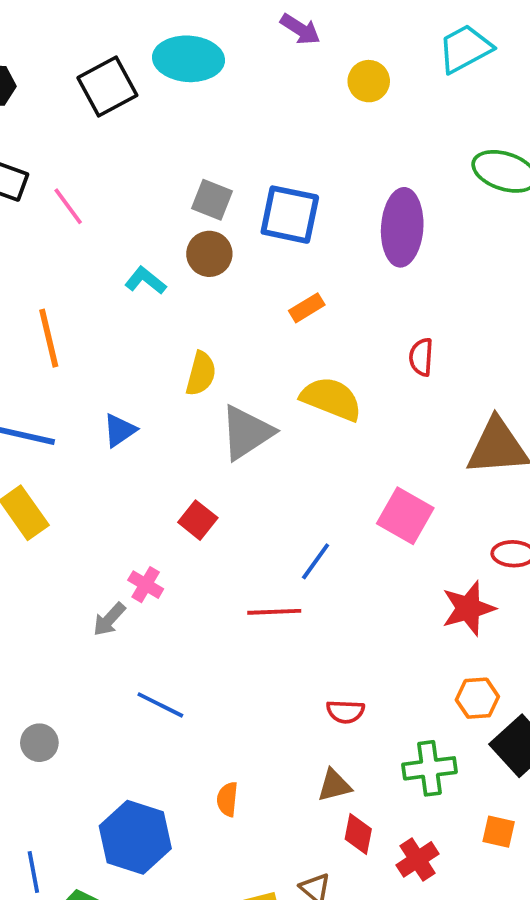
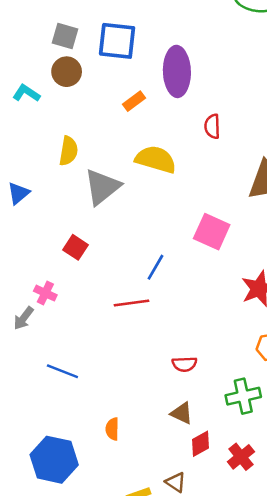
purple ellipse: (402, 227) -> (177, 71), moved
brown triangle: (334, 785) -> (182, 413), turned 45
red diamond: (358, 834) -> (201, 444), turned 56

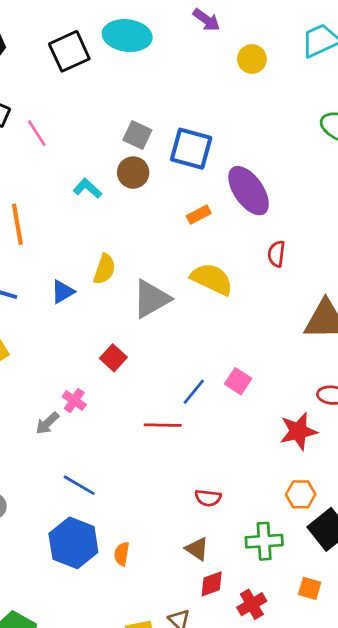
purple ellipse: (177, 71) -> (249, 191), turned -42
yellow semicircle: (68, 151) -> (104, 269), moved
pink square: (212, 232) -> (238, 381), moved, size x0.7
blue hexagon: (54, 460) -> (73, 543), moved

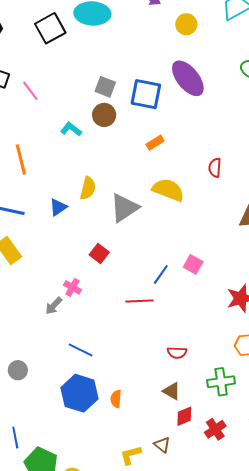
purple ellipse: (249, 191) -> (188, 78), moved

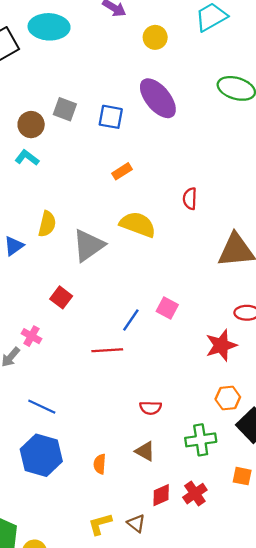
blue square: (146, 94) -> (111, 117), size x0.7
brown circle: (104, 115) -> (31, 125), moved
orange semicircle: (116, 399) -> (100, 464), moved
red diamond: (184, 416) -> (161, 495), moved
brown triangle: (162, 445) -> (136, 523), moved

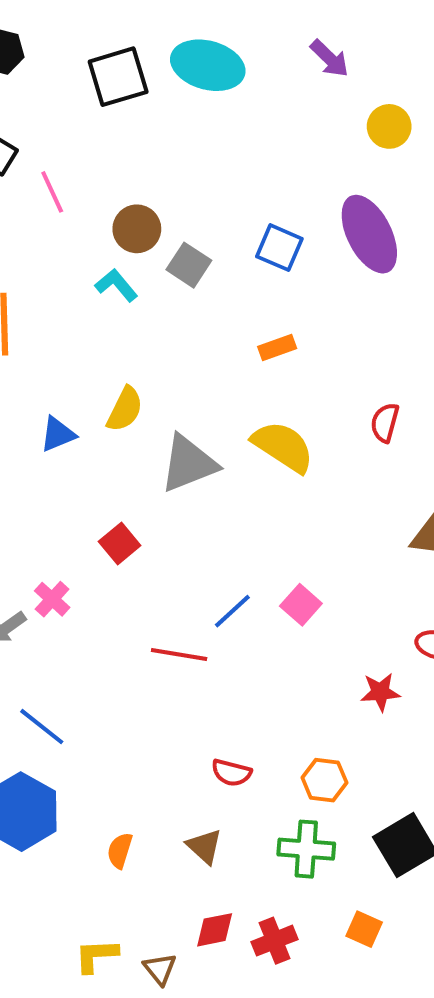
gray square: (65, 109) -> (189, 265), moved
red star: (221, 345) -> (380, 692), size x0.7
orange hexagon: (228, 398) -> (324, 780), moved

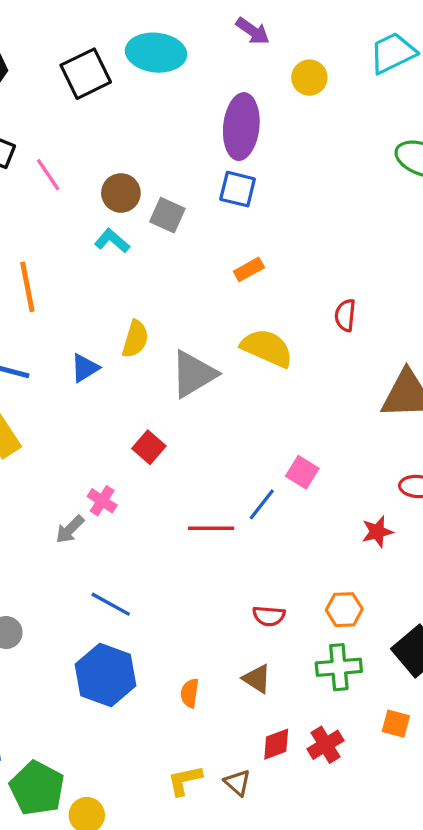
purple ellipse: (369, 234) -> (241, 127), moved, turned 42
blue line: (232, 611) -> (262, 504), moved

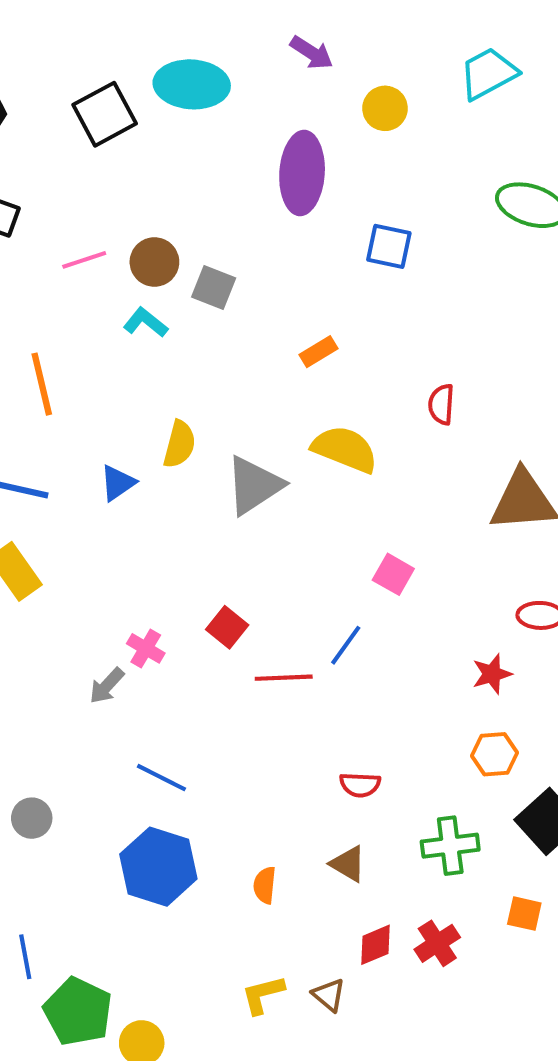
pink line: (48, 175) -> (84, 260), moved, turned -72
blue square: (238, 189) -> (389, 246), moved
red square: (149, 447) -> (227, 627), moved
pink square: (302, 472) -> (393, 574), moved
orange hexagon: (344, 610) -> (494, 754), moved

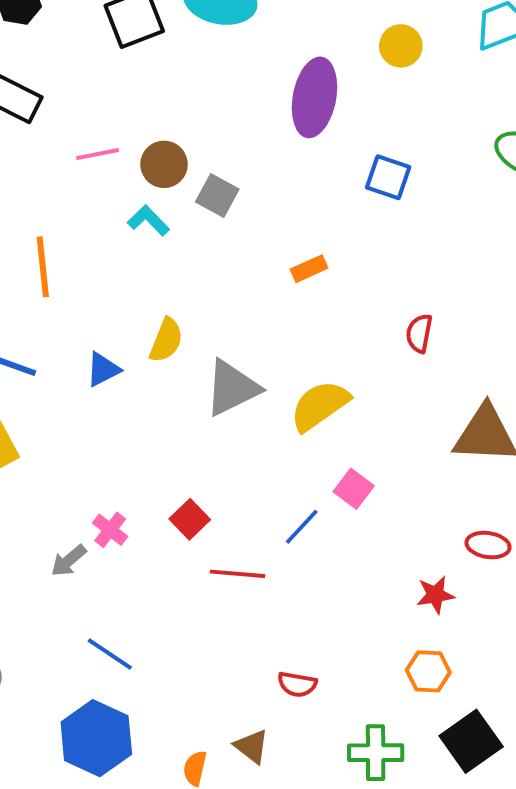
yellow semicircle: (345, 449) -> (320, 406), moved, turned -64
blue line: (346, 645) -> (302, 527), moved
brown triangle: (348, 864) -> (252, 746), moved

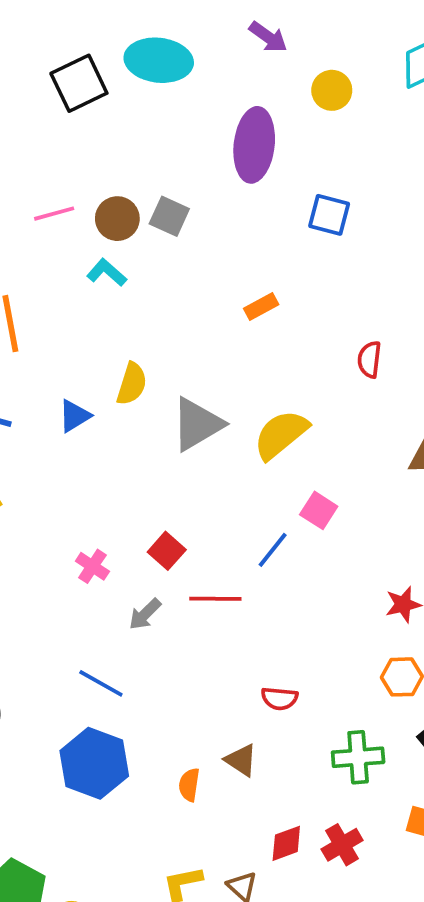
gray square: (217, 196) -> (169, 216), moved
gray arrow: (69, 561) -> (145, 614), moved

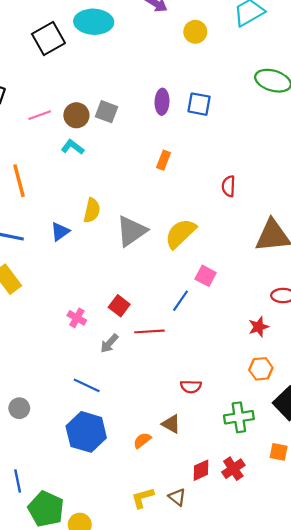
purple ellipse: (254, 145) -> (162, 102), moved, size x0.6
orange rectangle: (261, 307) -> (164, 160), turned -36
orange semicircle: (189, 785) -> (142, 440), turned 48

